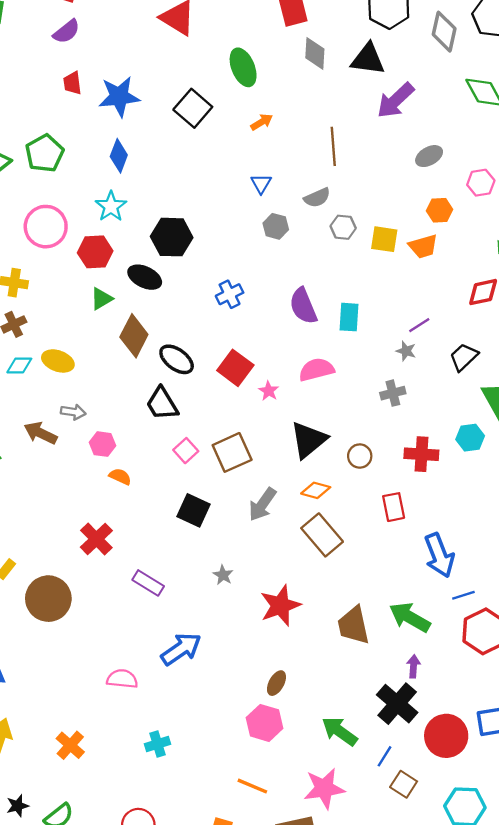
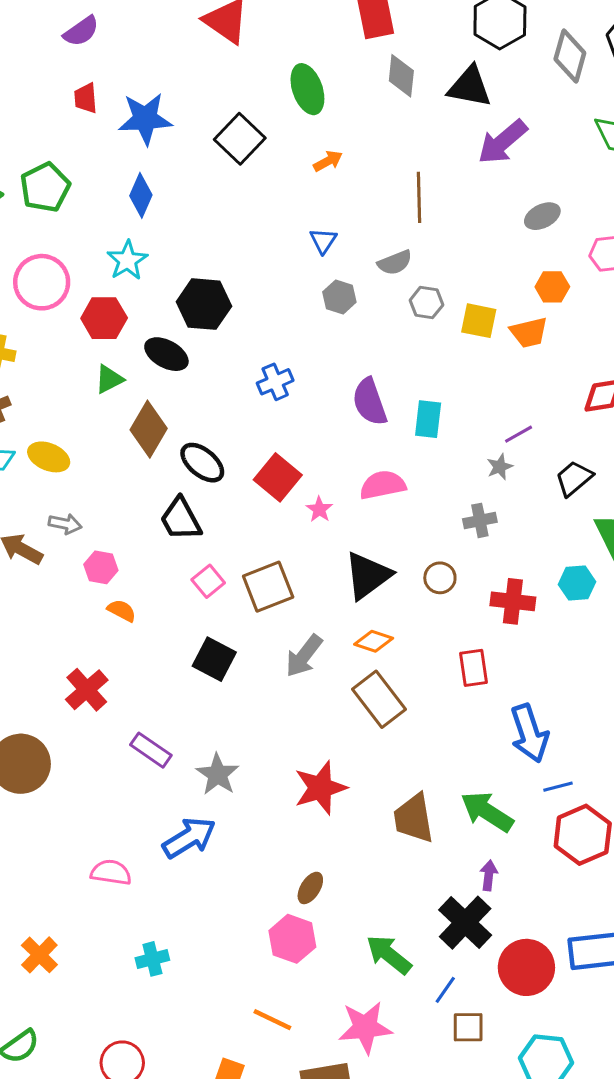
gray star: (406, 351) -> (500, 467), turned 30
brown circle: (360, 456) -> (440, 578), moved
gray star: (223, 575) -> (218, 774), moved, size x1.6
brown square: (404, 784) -> (468, 1027), turned -36

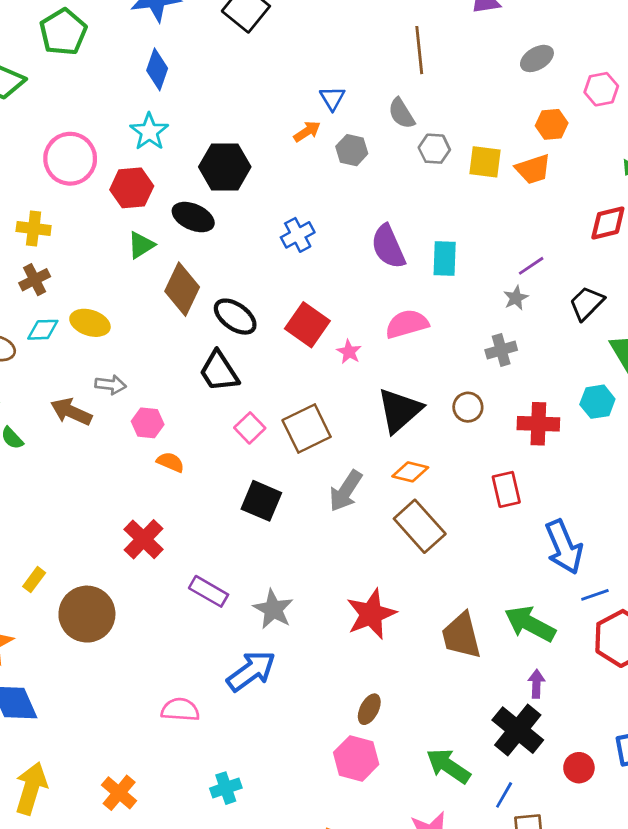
orange arrow: (328, 161) -> (307, 131), moved
green pentagon: (45, 187) -> (63, 32), moved
gray semicircle: (395, 263) -> (401, 113), turned 84
red circle: (526, 967) -> (579, 768), size x0.6

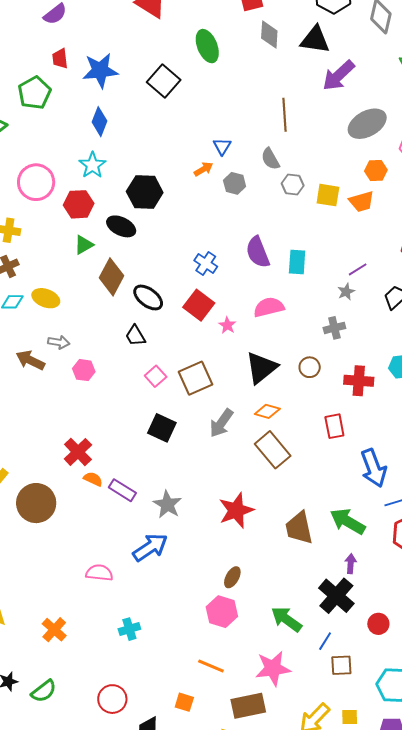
gray ellipse: (537, 58) -> (367, 124), size x1.6
blue cross: (298, 235) -> (206, 264), moved, turned -30
black trapezoid: (219, 371) -> (135, 336), size x0.7
orange semicircle: (170, 462) -> (93, 479), moved

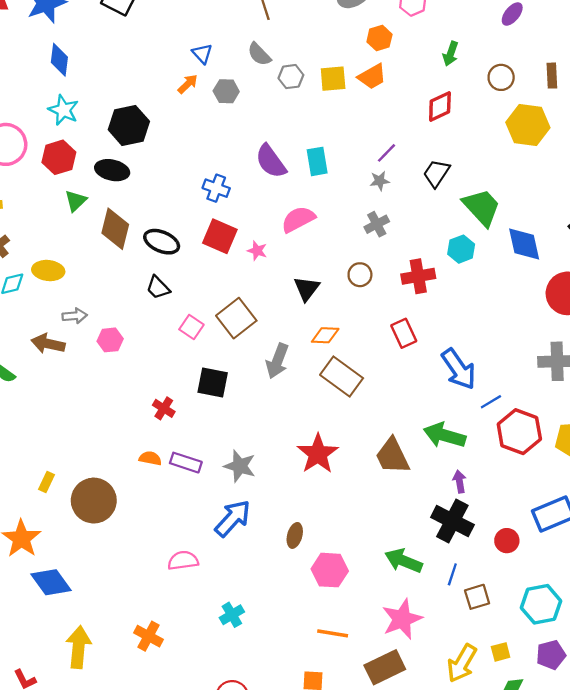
gray star: (346, 292) -> (380, 181), turned 30
black triangle: (261, 368) -> (307, 289), size x0.7
red cross: (78, 452) -> (164, 408), moved, size x0.7
brown ellipse: (232, 577) -> (295, 535), moved

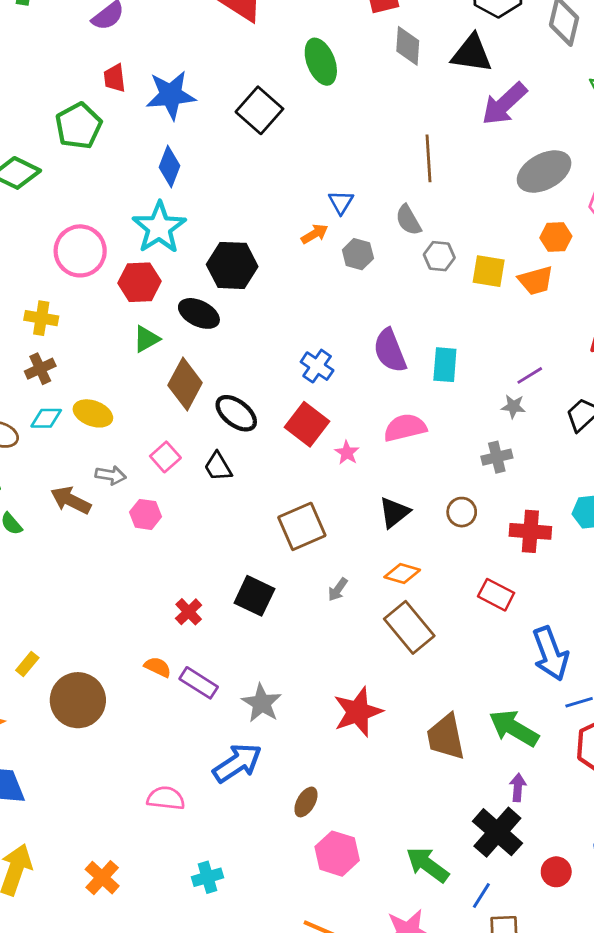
cyan star: (63, 110) -> (159, 228), size x1.4
pink square: (191, 327) -> (165, 457), moved
red rectangle: (404, 333) -> (496, 595), turned -52
gray arrow: (277, 361) -> (338, 590), size x0.6

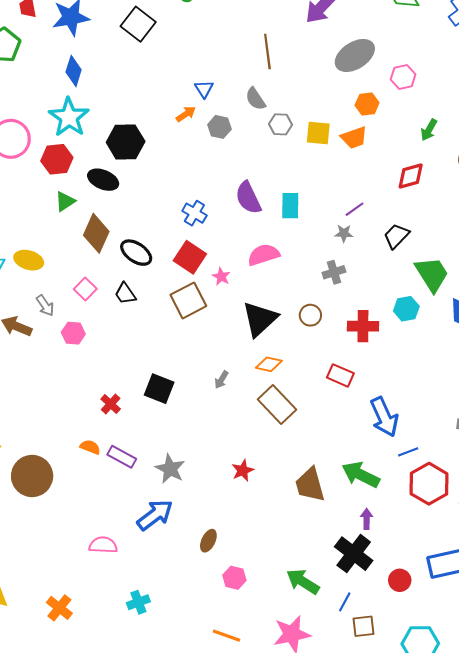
gray arrow: (111, 475) -> (45, 306), turned 50
black triangle: (394, 512) -> (260, 319), size x1.5
brown square: (302, 526) -> (188, 300), moved
red star: (358, 712) -> (243, 470), size x0.6
pink hexagon: (337, 854) -> (234, 578), size x0.7

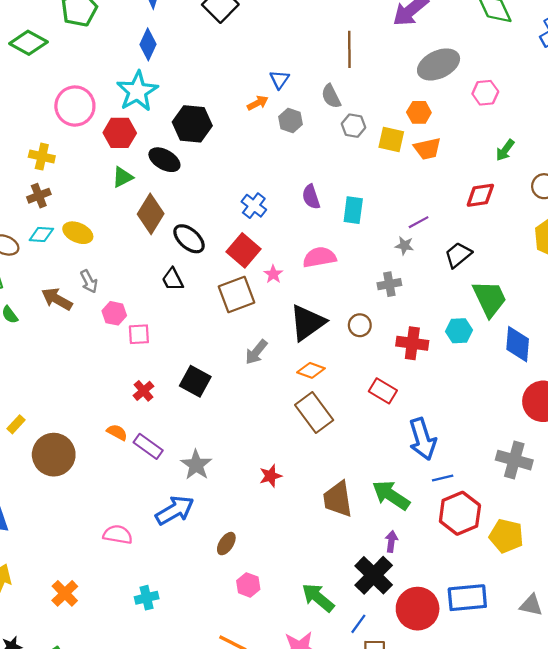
orange hexagon: (367, 104) -> (419, 112), moved
purple semicircle: (248, 198) -> (311, 197), size x0.7
pink square: (85, 289) -> (139, 334), moved, turned 35
gray arrow: (221, 380) -> (256, 352), moved, size x1.4
red circle: (400, 580) -> (418, 609), size x1.8

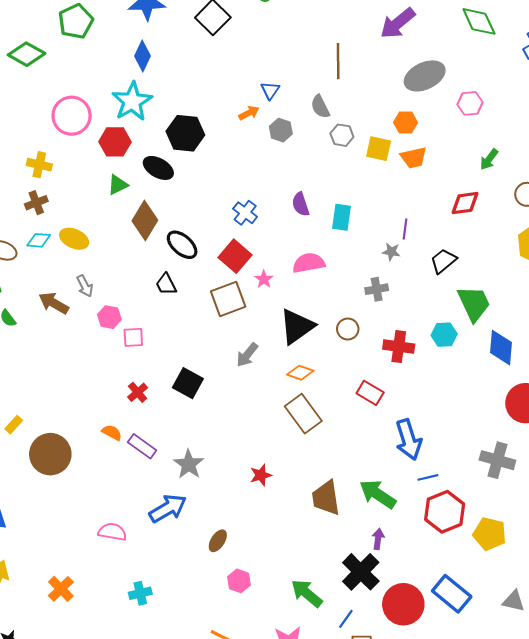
purple line: (419, 222) -> (405, 229), turned -54
blue rectangle: (467, 598) -> (452, 594), turned 45

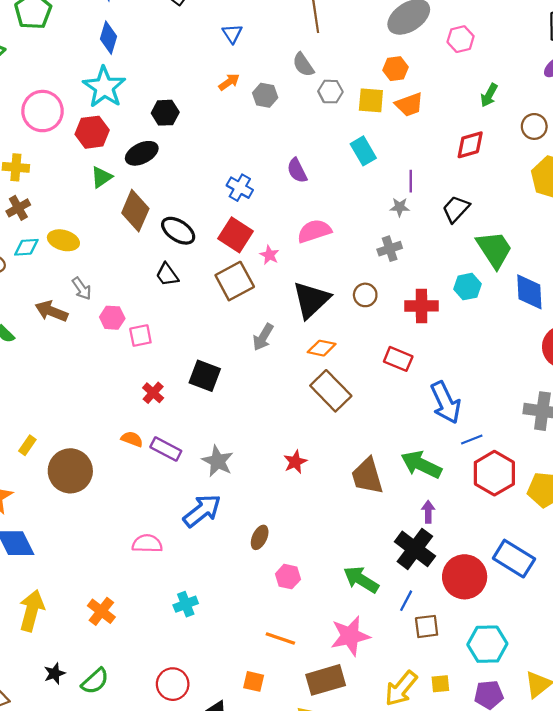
blue triangle: (270, 90) -> (232, 34), moved
black hexagon: (185, 133) -> (165, 113), size x0.7
black ellipse: (158, 168) -> (142, 153), turned -48
cyan rectangle: (342, 217) -> (363, 151), moved, turned -30

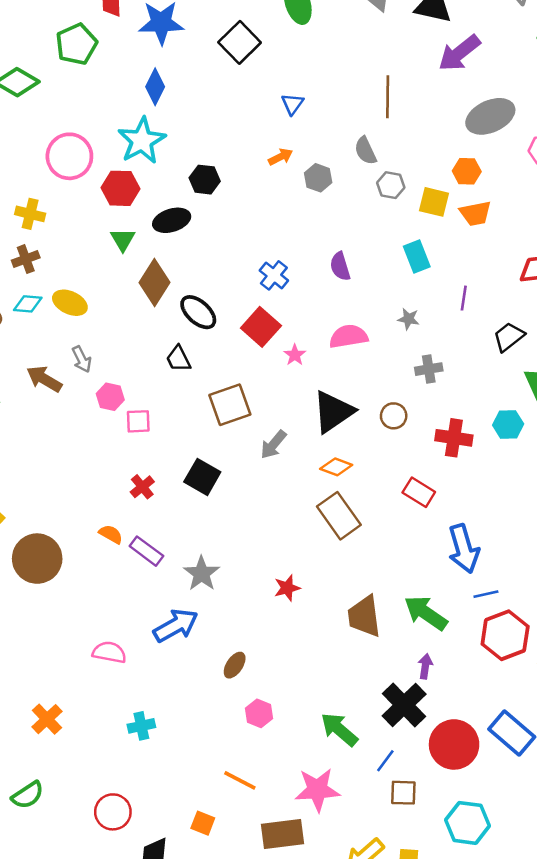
green triangle: (101, 177) -> (123, 240), turned -35
gray star: (400, 207) -> (408, 319), moved
brown square: (235, 281) -> (230, 405), moved

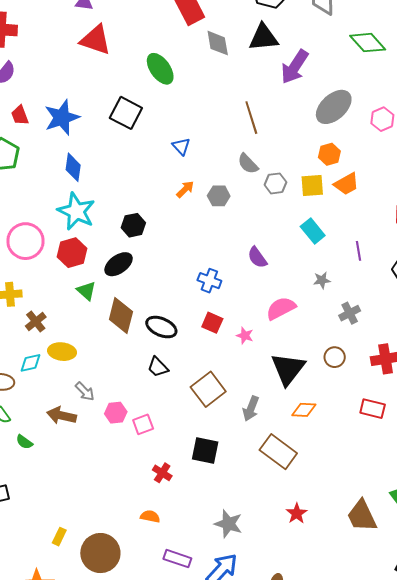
brown cross: (26, 259) -> (36, 321), moved
red square: (261, 327) -> (212, 323), size x0.7
brown rectangle: (339, 516) -> (278, 452), moved
purple rectangle: (146, 551) -> (177, 559), moved

